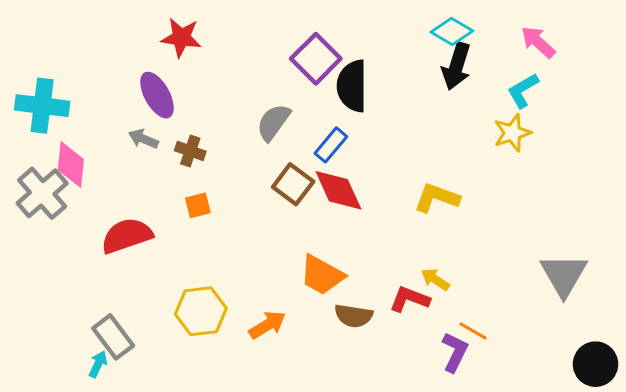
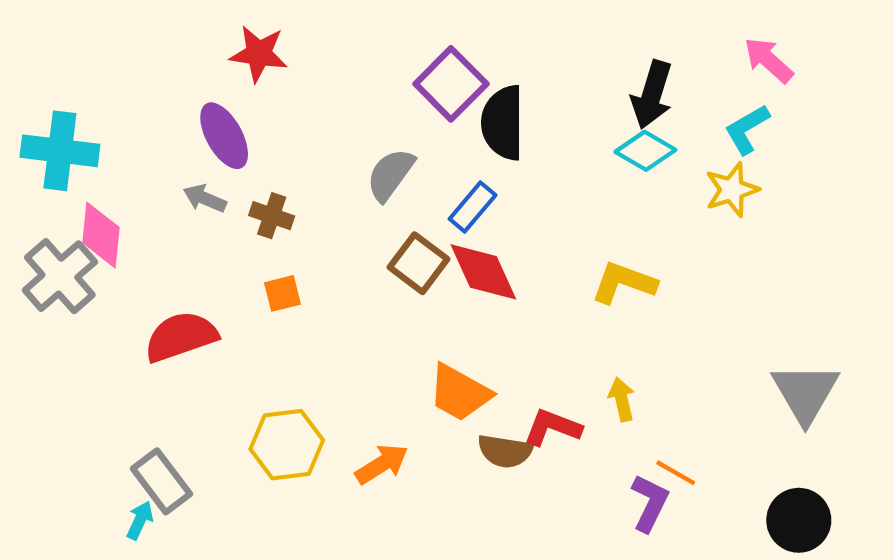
cyan diamond: (452, 32) -> (645, 151), moved
yellow arrow: (435, 279) -> (622, 399), turned 44
red L-shape: (410, 299) -> (552, 427), moved
black circle: (595, 364) -> (799, 520), moved

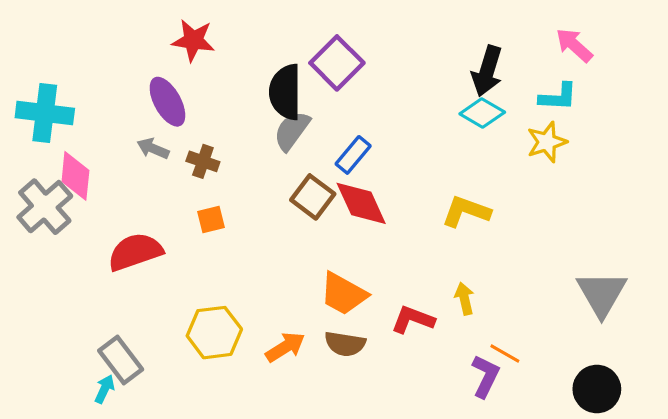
black semicircle: (503, 123) -> (285, 92), moved
cyan L-shape: (747, 129) -> (558, 97), turned -147
brown semicircle: (505, 451) -> (345, 344), moved

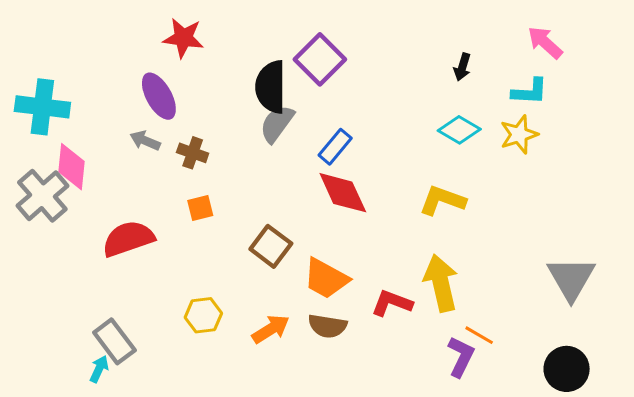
black arrow: (487, 71) -> (462, 67), size x0.6
cyan diamond: (482, 113) -> (459, 130), moved
brown square: (313, 197) -> (271, 246), moved
yellow arrow: (464, 299) -> (441, 283), size x1.8
yellow hexagon: (214, 333) -> (203, 315), size x0.7

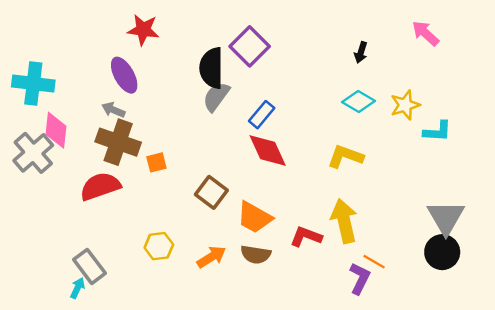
cyan L-shape: (530, 92) -> (437, 131), moved
brown cross: (193, 153) -> (118, 142), moved, size x1.8
black circle: (567, 369) -> (442, 252), moved

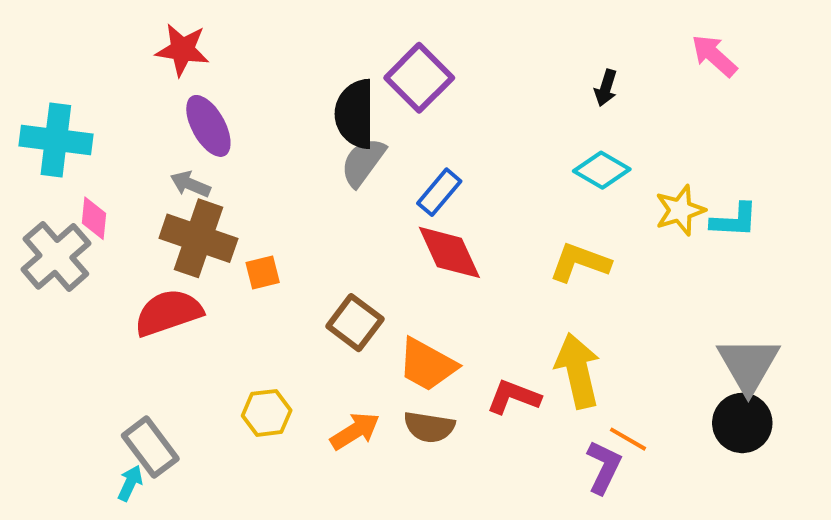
red star: (143, 30) -> (182, 50), moved
yellow star: (405, 105) -> (680, 210), moved
pink diamond: (56, 130) -> (94, 218), size x0.7

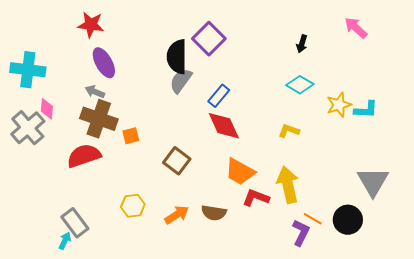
yellow L-shape: (580, 262) -> (289, 131), size x0.7
orange trapezoid: (427, 365) -> (240, 172), moved
black circle: (742, 423) -> (348, 220), moved

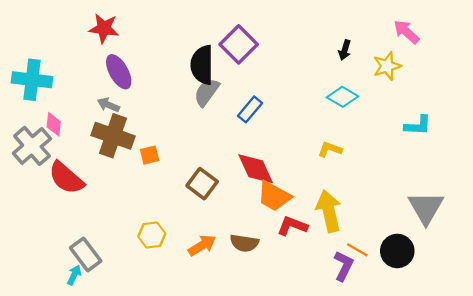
yellow star: (339, 105) -> (387, 66), moved
red diamond: (224, 126) -> (256, 169), moved
red semicircle: (84, 156) -> (66, 178), moved, turned -120

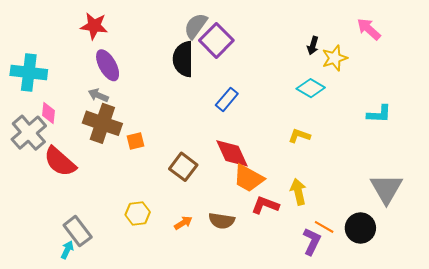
yellow star: (387, 66) -> (335, 58), moved
gray semicircle: (207, 92) -> (196, 26), moved
yellow arrow: (329, 211) -> (298, 192), size x0.7
orange arrow: (202, 245) -> (183, 223), size x0.7

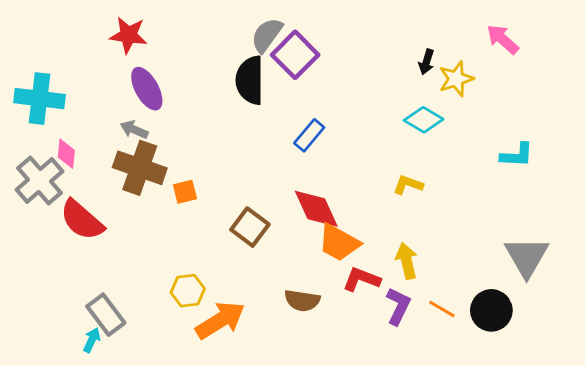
orange arrow: (183, 223) -> (220, 320), moved, size x2.0
purple L-shape: (312, 241) -> (398, 306), moved

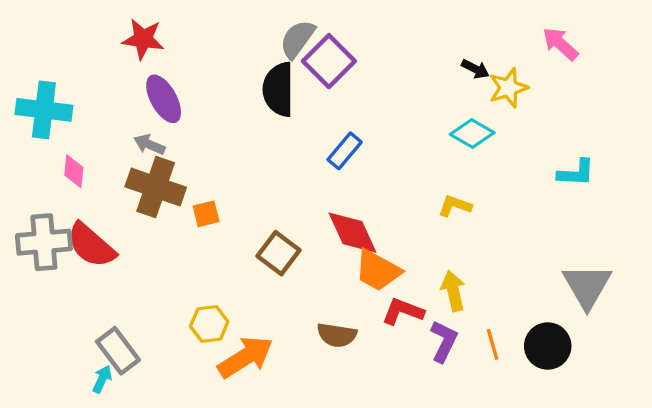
black arrow: (426, 62) -> (475, 69), turned -80
gray cross: (39, 180) -> (44, 242), moved, turned 36
orange line: (442, 309) -> (493, 344), turned 44

